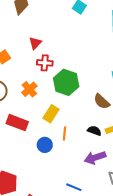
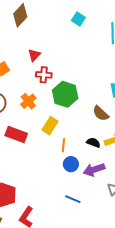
blue circle: (45, 145) -> (71, 164), moved

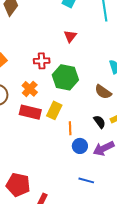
red triangle: (34, 55) -> (70, 36), moved
red rectangle: (16, 134) -> (30, 112), moved
black semicircle: (93, 143) -> (100, 122), turned 40

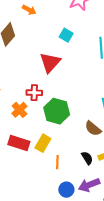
red triangle: (70, 36) -> (50, 62), moved, size x1.6
orange cross: (30, 89) -> (19, 110), moved
blue circle: (80, 146) -> (66, 190), moved

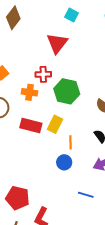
orange cross: (19, 110) -> (29, 92), turned -35
blue circle: (66, 190) -> (64, 162), moved

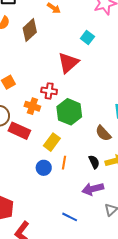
red rectangle: (31, 125) -> (19, 131), moved
blue circle: (64, 162) -> (44, 168), moved

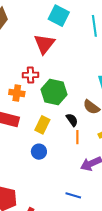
cyan square: (87, 38) -> (59, 16), size x1.5
black semicircle: (94, 162) -> (72, 120), moved
orange line: (64, 163) -> (77, 137), moved

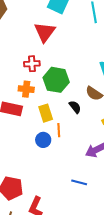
orange cross: (17, 93) -> (26, 89), moved
yellow rectangle: (42, 125) -> (46, 113), turned -42
orange line: (77, 137) -> (59, 130), moved

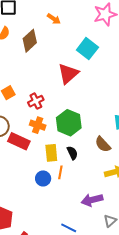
red cross: (32, 64) -> (36, 101), moved, turned -35
black semicircle: (75, 107) -> (72, 153), moved

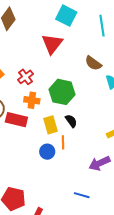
brown semicircle: (103, 144) -> (93, 63), moved

